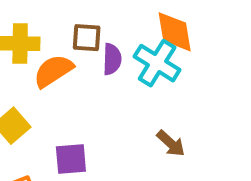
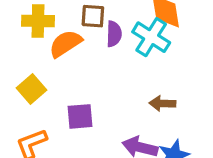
brown arrow: (171, 143) -> (162, 103), turned 140

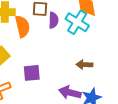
orange semicircle: (65, 44) -> (22, 26), turned 110

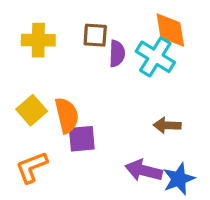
orange semicircle: (22, 26) -> (67, 115), moved

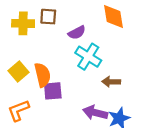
brown square: (95, 35) -> (48, 17), moved
purple semicircle: (117, 53) -> (77, 33), turned 60
cyan cross: (155, 57) -> (88, 57), moved

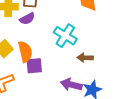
purple semicircle: (77, 33) -> (27, 19), moved

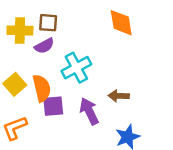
cyan cross: (65, 36) -> (76, 68), moved, turned 30
purple arrow: (71, 85) -> (89, 111), moved, turned 50

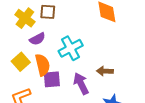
yellow cross: (20, 30) -> (25, 18), turned 36
purple semicircle: (44, 46) -> (37, 39), moved

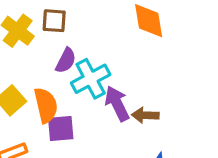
purple semicircle: (37, 39) -> (66, 61), moved, turned -35
purple arrow: (81, 84) -> (117, 104), moved

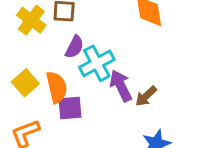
brown arrow: (145, 115) -> (146, 96), turned -45

